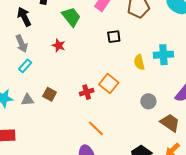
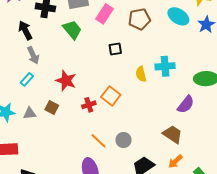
gray arrow: (22, 44) -> (33, 55), moved
red star: (59, 45) -> (66, 81), moved, size x1.5
gray circle: (148, 101) -> (124, 140), moved

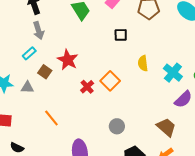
cyan cross: (165, 66) -> (173, 73), moved, turned 36
red cross: (89, 105) -> (87, 87), turned -32
brown square: (52, 108) -> (45, 72), moved
orange line: (99, 141) -> (51, 118), moved

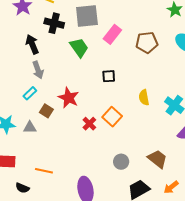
black square: (121, 35) -> (109, 76), moved
orange line: (51, 118) -> (44, 171), moved, turned -36
brown trapezoid: (166, 127) -> (157, 159), moved

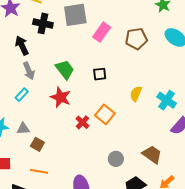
green trapezoid: (79, 47) -> (65, 69), moved
yellow semicircle: (144, 97) -> (136, 94), turned 35
brown square: (46, 111) -> (37, 144), moved

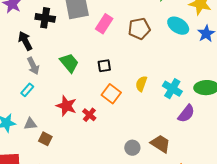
red star: (61, 97) -> (66, 106), moved
orange square: (105, 114) -> (111, 94), moved
gray circle: (116, 159) -> (132, 148), moved

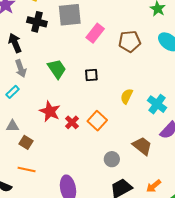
orange square: (111, 94) -> (97, 121), moved
brown trapezoid: (160, 144) -> (142, 146), moved

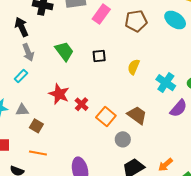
yellow semicircle: (127, 96) -> (134, 67), moved
orange square: (97, 121) -> (106, 116), moved
brown trapezoid: (142, 146) -> (137, 115), moved

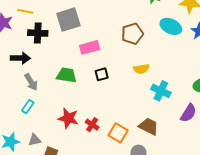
pink rectangle: (101, 14) -> (90, 47), moved, turned 48
black arrow: (22, 27) -> (20, 58), turned 126
green trapezoid: (64, 51) -> (67, 75), turned -35
yellow semicircle: (134, 67) -> (141, 69), moved, turned -112
cyan cross: (166, 83) -> (161, 91), moved

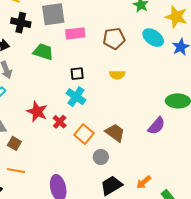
pink rectangle: (90, 47) -> (75, 33), moved
green trapezoid: (67, 75) -> (43, 52), moved
cyan cross: (161, 91) -> (76, 97), moved

